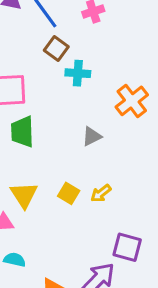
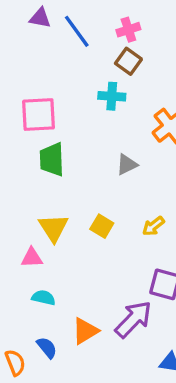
brown square: (56, 49) -> (128, 61), moved
yellow arrow: (101, 193) -> (153, 226), moved

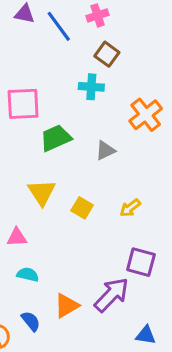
pink cross: (128, 30) -> (98, 15), moved
green trapezoid: (52, 159) -> (56, 138), moved, turned 68
yellow triangle: (54, 228) -> (42, 192), moved

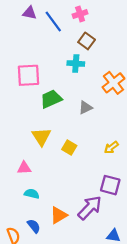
yellow arrow: (130, 208) -> (111, 147), moved

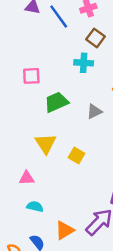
pink square: (28, 75) -> (31, 76), size x0.7

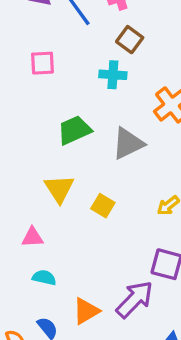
pink square: (31, 76) -> (43, 63), moved
gray triangle: (94, 112) -> (128, 144), size x1.5

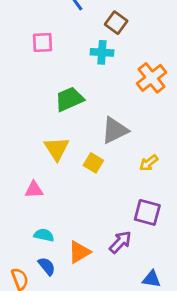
gray triangle: (128, 144) -> (115, 130), moved
cyan semicircle: (44, 278) -> (44, 235), moved
purple arrow: (135, 299) -> (120, 242), size x0.7

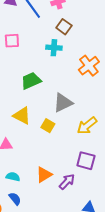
yellow triangle: (57, 149) -> (22, 116), turned -30
yellow arrow: (149, 163) -> (87, 126), size x1.5
orange triangle: (79, 252) -> (44, 175), moved

